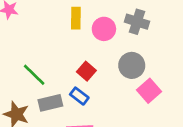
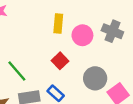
gray circle: (132, 65) -> (95, 78), moved
red square: (86, 71) -> (60, 61), moved

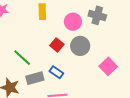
yellow rectangle: (58, 24) -> (42, 12), moved
gray circle: (95, 78) -> (80, 46), moved

